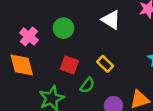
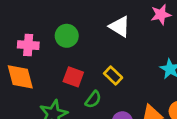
pink cross: (29, 36) -> (28, 45), turned -36

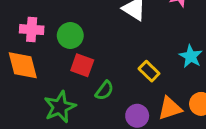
green circle: (67, 36) -> (70, 35), moved
yellow rectangle: (113, 76) -> (149, 71), moved

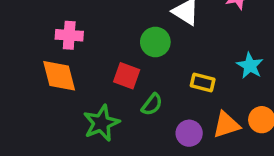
green circle: (70, 35) -> (155, 42), moved
yellow rectangle: (149, 71) -> (203, 83), turned -30

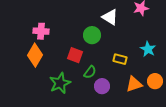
orange diamond: (59, 76) -> (35, 55), turned 45
purple circle: (189, 133) -> (102, 86), moved

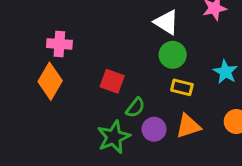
green circle: (92, 35) -> (173, 55), moved
green star: (60, 83) -> (114, 137), moved
orange triangle: (134, 84) -> (188, 126), moved

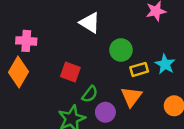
white triangle: (166, 22) -> (90, 23), moved
yellow rectangle: (182, 87) -> (139, 69), moved, turned -30
orange triangle: (188, 126) -> (131, 97), moved, turned -35

